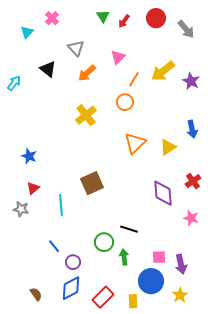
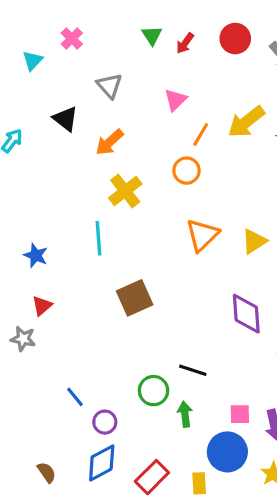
orange arrow: (87, 73) -> (110, 142), moved
cyan line: (61, 205) -> (99, 238), moved

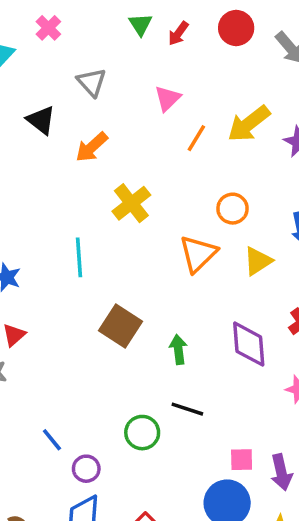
orange circle: (187, 171) -> (233, 209), moved
yellow cross: (125, 191) -> (131, 203), moved
brown square: (135, 298) -> (121, 326), turned -33
green arrow: (185, 414) -> (178, 349), moved

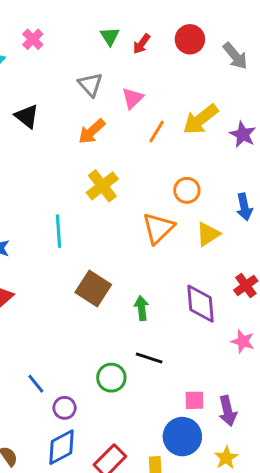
gray triangle: (92, 82) -> (90, 85), moved
orange arrow: (92, 147) -> (92, 131), moved

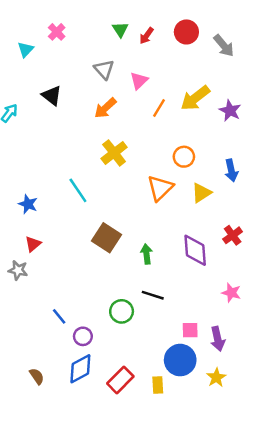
cyan line: (58, 231) -> (78, 190), turned -30
pink star: (243, 341) -> (231, 293), moved

